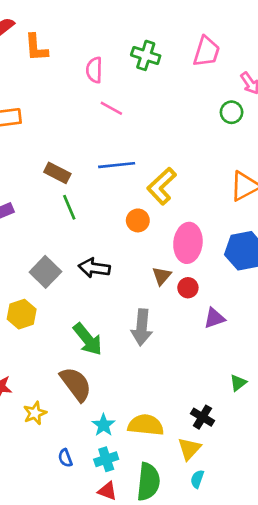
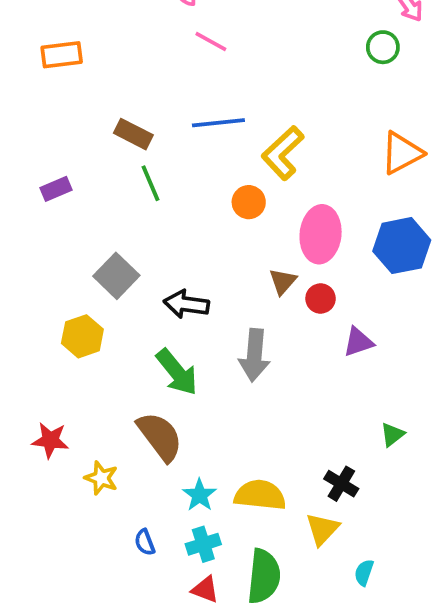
black arrow: (94, 268) -> (186, 304), moved
yellow star: (35, 413) -> (101, 478), turned -30
cyan semicircle: (197, 479) -> (364, 573), moved

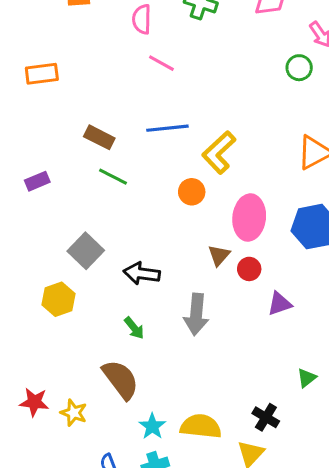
green line: (150, 183) -> (113, 177), turned -40
green arrow: (177, 372) -> (134, 328), size x0.6
red star: (50, 440) -> (34, 402), moved

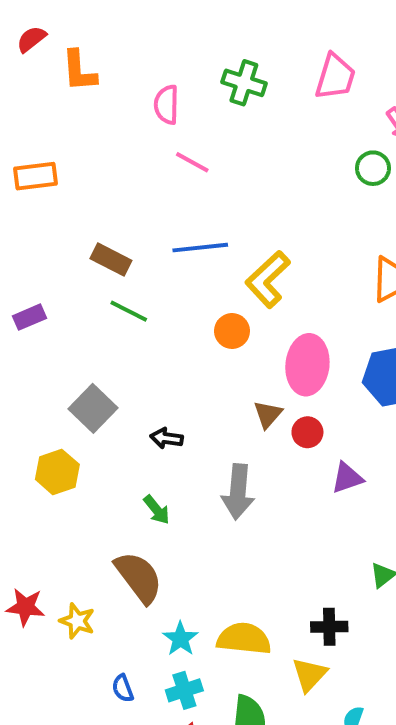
black arrow: (142, 273) -> (166, 438), size x0.7
black cross: (266, 417) -> (329, 627), turned -32

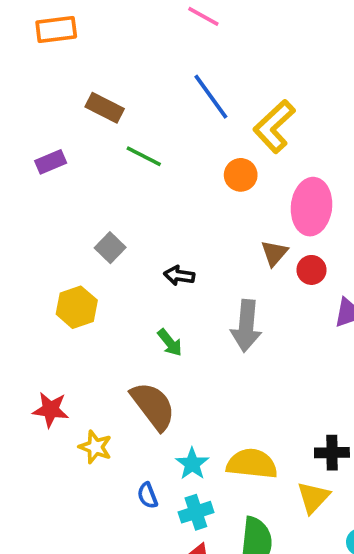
blue line: (200, 248) -> (211, 97), turned 60
brown rectangle: (111, 260) -> (105, 108), moved
gray square: (93, 408) -> (110, 248), size x0.7
red star: (26, 607) -> (51, 410), moved
blue semicircle: (123, 688) -> (147, 495), moved

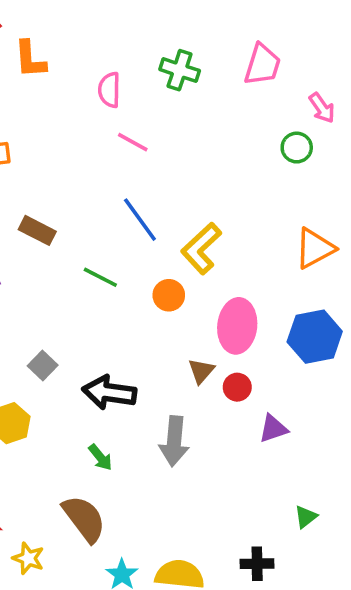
green line: (144, 156) -> (100, 277), moved
black arrow: (179, 276) -> (109, 393), size x1.8

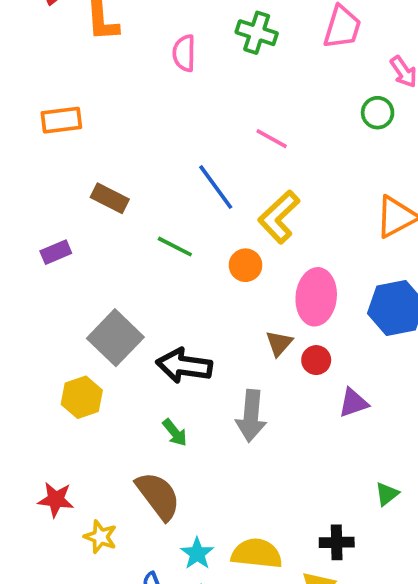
pink line: (133, 142) -> (272, 139), moved
gray square: (43, 366) -> (115, 338), size x1.8

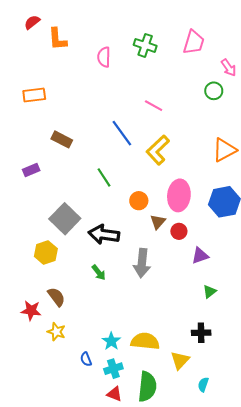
green line: (175, 247) -> (104, 177), moved, turned 30
orange circle: (246, 265) -> (139, 201), moved
green triangle: (387, 494) -> (210, 292), moved
brown semicircle: (158, 496) -> (56, 297), moved, size x0.7
black cross: (337, 542) -> (201, 333), moved

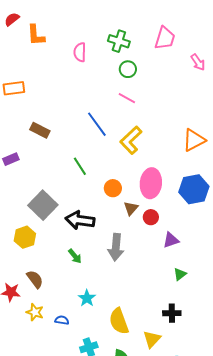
green circle: (214, 91) -> (128, 69), moved
cyan star: (111, 341) -> (87, 298), moved
yellow semicircle: (145, 341) -> (119, 321), turned -116
blue semicircle: (86, 359) -> (62, 320), moved, turned 120

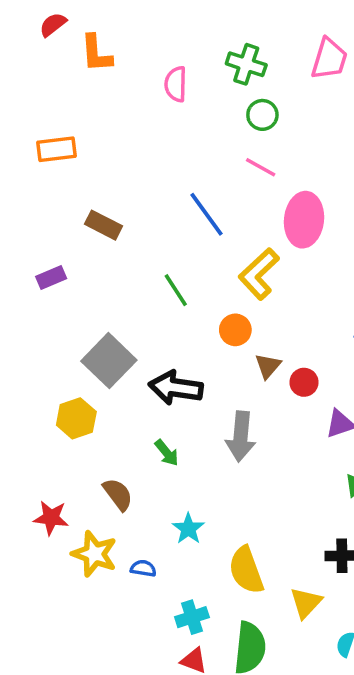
yellow L-shape: (131, 140) -> (259, 274), moved
pink ellipse: (151, 183) -> (304, 220), moved
brown semicircle: (35, 279) -> (118, 494), moved
yellow star: (35, 312) -> (94, 554), size x1.4

